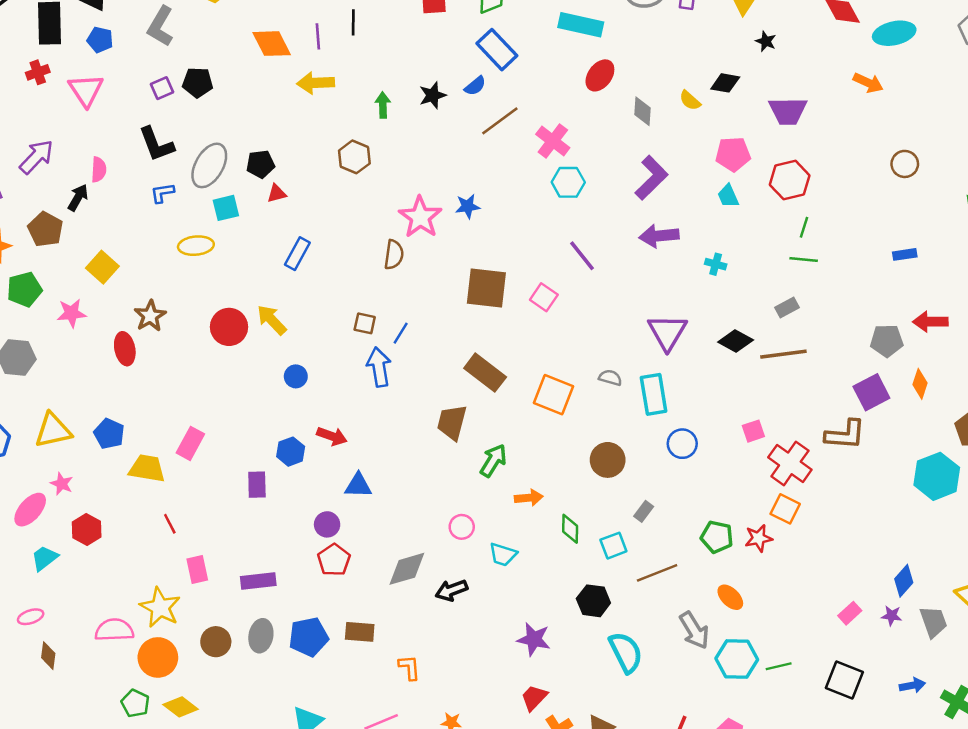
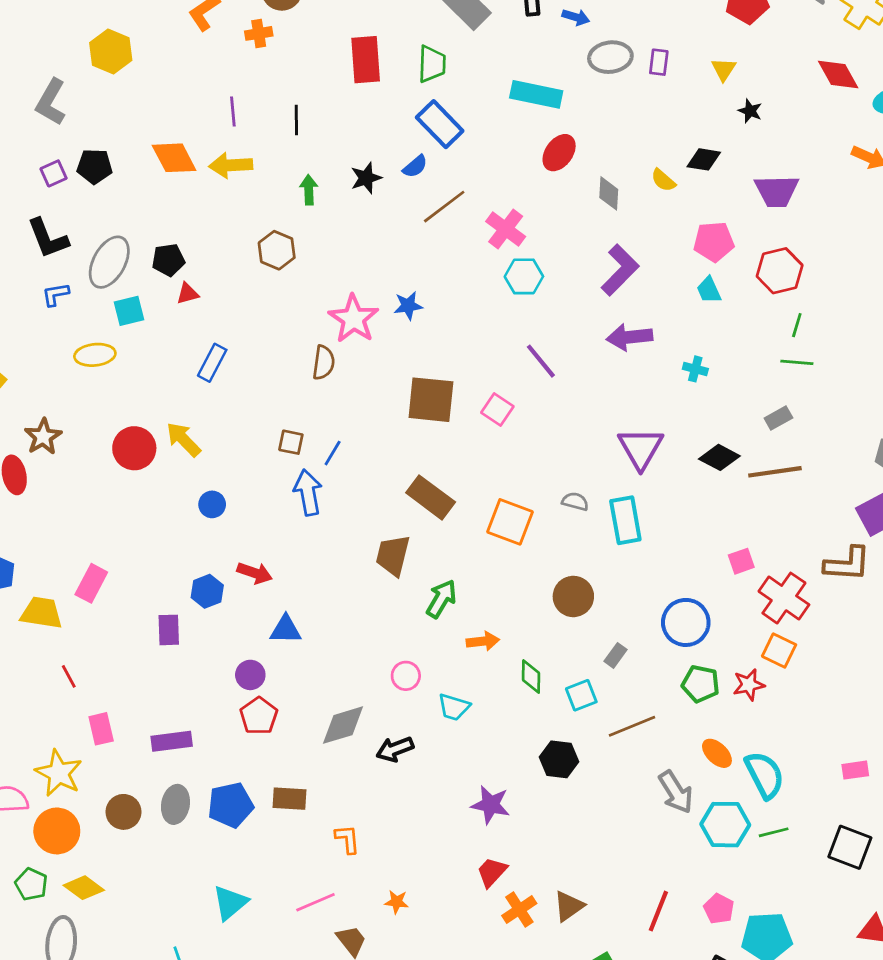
black line: (353, 22) -> (296, 120), moved
orange diamond: (272, 44) -> (174, 158), moved
blue circle: (682, 444) -> (686, 622), moved, size x1.4
pink rectangle: (850, 613) -> (855, 770), turned 35
cyan semicircle: (626, 652) -> (765, 775), moved

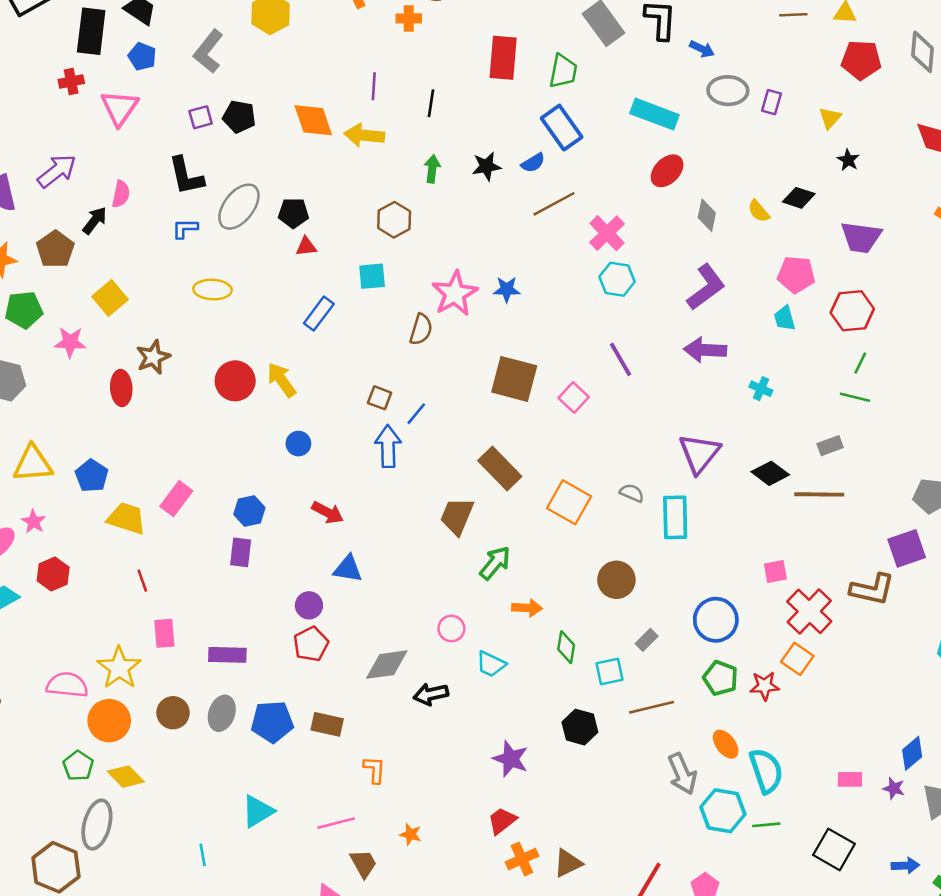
cyan square: (129, 311) -> (372, 276), moved
blue hexagon: (207, 591) -> (249, 511), moved

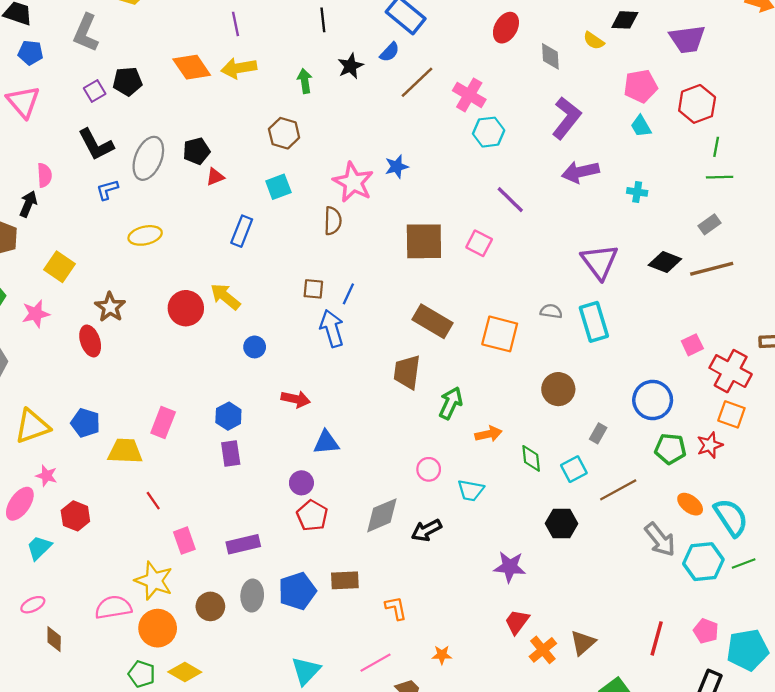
black line: (431, 103) -> (323, 20), moved

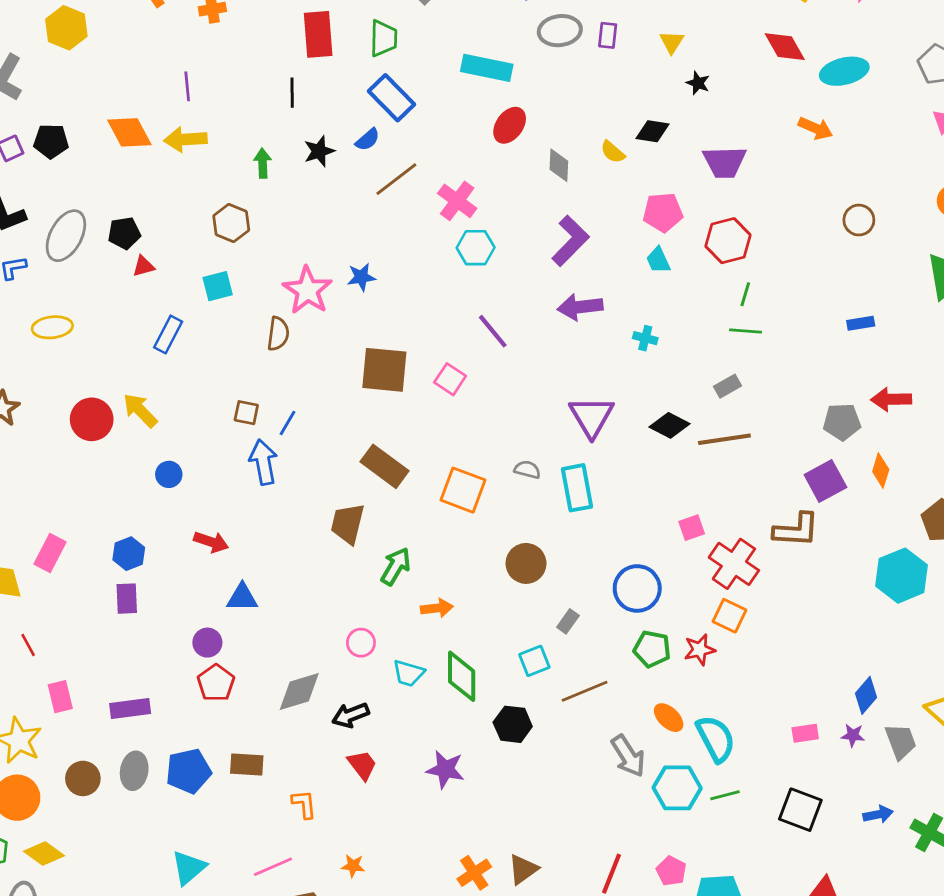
green diamond: (531, 458) -> (462, 676), moved, size x1.5
red trapezoid: (517, 622) -> (362, 765), moved, turned 100

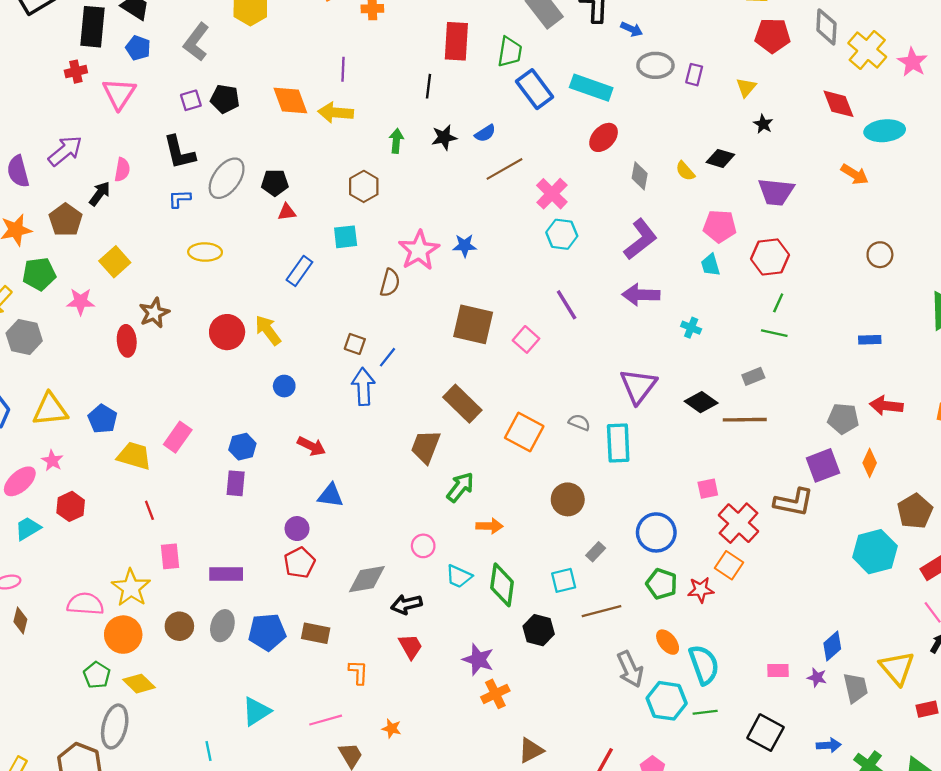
blue rectangle: (392, 98) -> (535, 89), moved
orange cross: (474, 873) -> (495, 694), moved

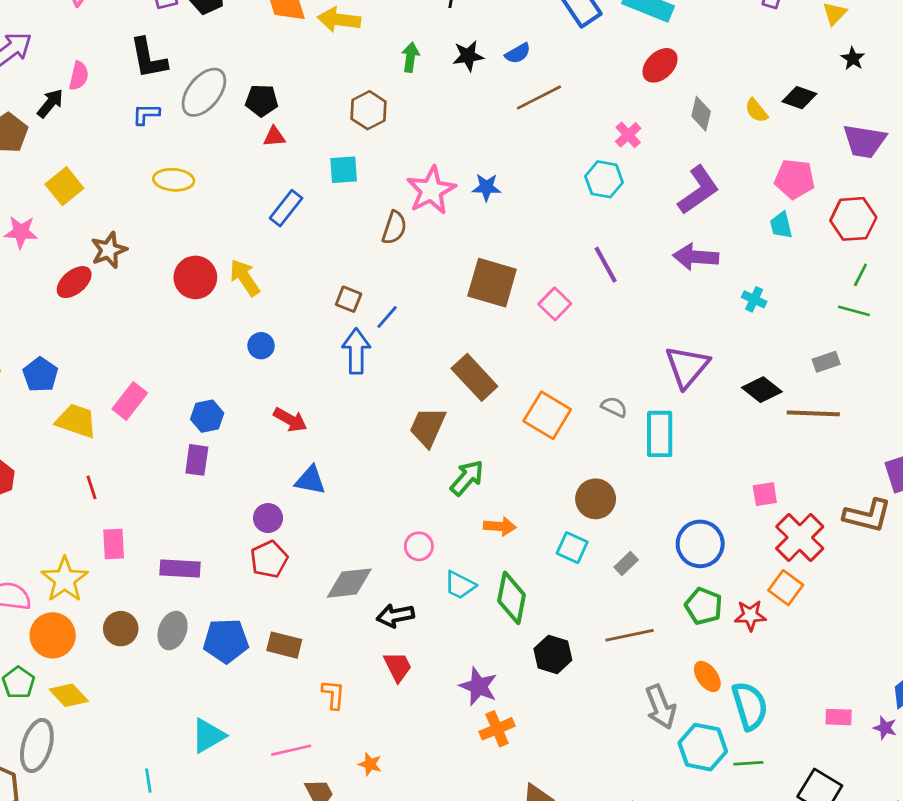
pink cross: (552, 194) -> (628, 135), moved, size x0.7
red ellipse: (127, 341) -> (74, 282), turned 52
cyan square: (564, 580) -> (572, 548), moved, turned 35

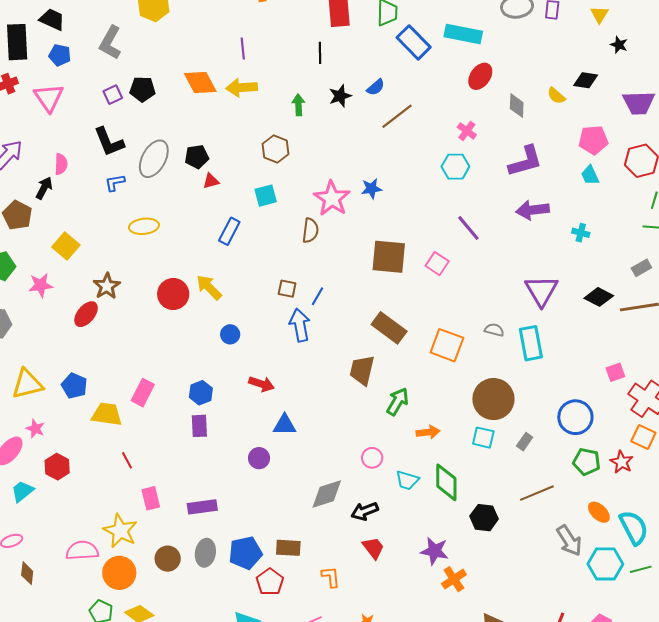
purple L-shape: (698, 190) -> (525, 161), turned 30
brown circle: (596, 499) -> (493, 399), size x1.4
red pentagon: (269, 559) -> (270, 582), moved
red star: (750, 615) -> (622, 462), turned -30

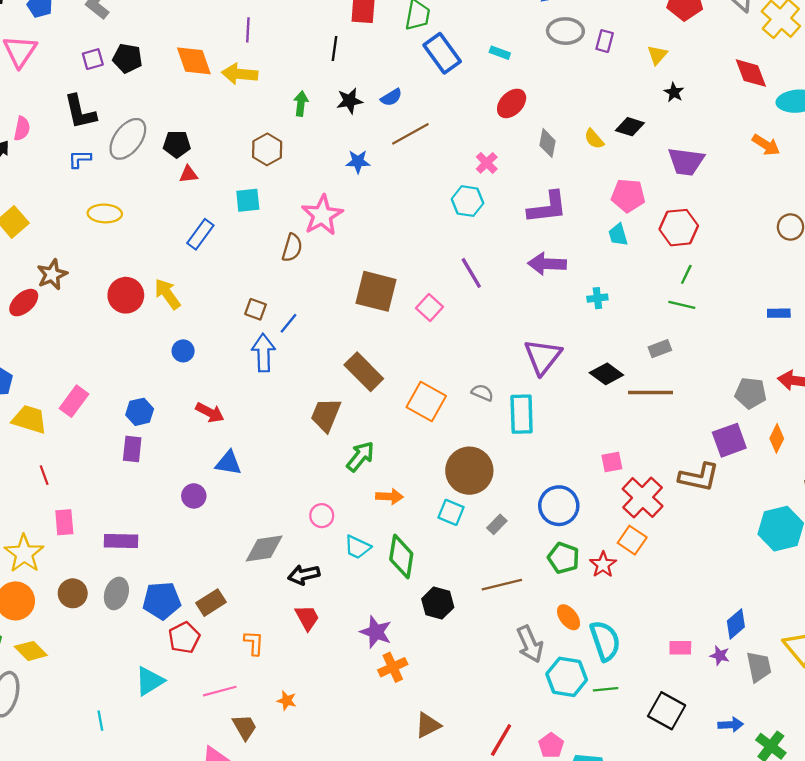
cyan rectangle: (463, 34) -> (500, 53), size x0.5
blue star: (371, 189) -> (358, 162), moved
cyan cross: (581, 233) -> (597, 298), turned -30
brown rectangle: (288, 548) -> (211, 603), turned -45

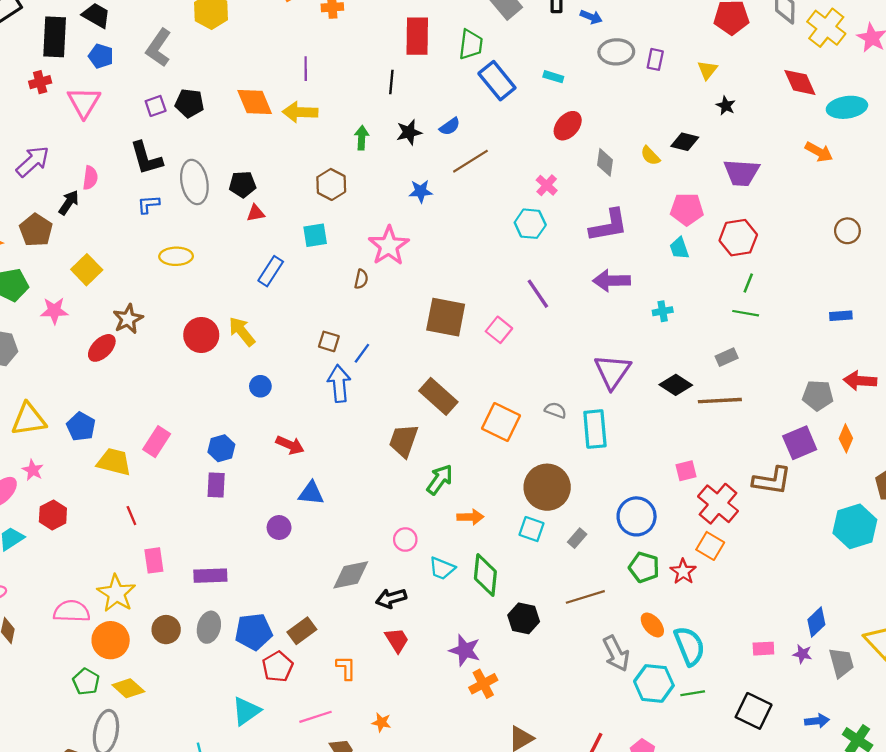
gray ellipse: (128, 139) -> (194, 182), turned -45
brown semicircle: (292, 248) -> (361, 279), size x0.7

